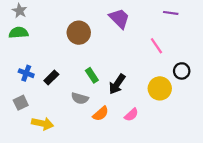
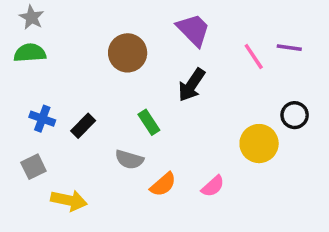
purple line: (171, 13) -> (289, 48), moved
pink line: (156, 46) -> (254, 56), moved
black arrow: (117, 84) -> (192, 85), moved

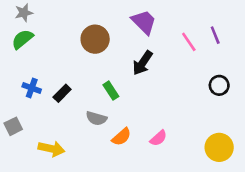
gray star: (32, 17) -> (24, 13), turned 30
purple line: (289, 48) -> (215, 35), turned 60
green semicircle: (30, 53) -> (22, 39), turned -35
yellow circle: (259, 144) -> (219, 147), moved
gray square: (33, 167) -> (13, 126), moved

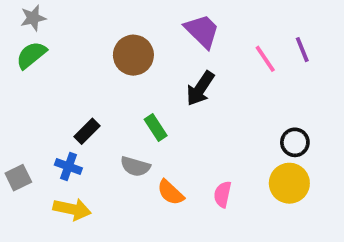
black circle: (219, 85) -> (295, 142), moved
blue cross: (32, 88) -> (68, 166), moved
orange semicircle: (121, 137) -> (171, 192), turned 84
pink semicircle: (158, 138) -> (223, 194), turned 144
yellow circle: (219, 147) -> (289, 183), moved

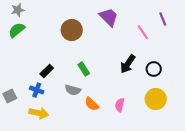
purple line: (302, 50) -> (163, 19), moved
black arrow: (200, 89) -> (128, 64), moved
black circle: (295, 142) -> (154, 69), moved

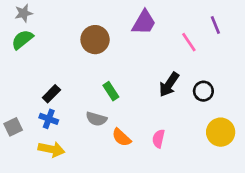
purple trapezoid: (109, 17) -> (144, 22), turned 75
black rectangle: (47, 71) -> (51, 94), moved
yellow circle: (156, 99) -> (221, 132), moved

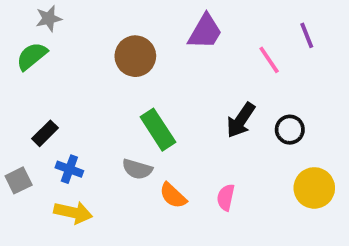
gray star: (24, 13) -> (49, 18), moved
green rectangle: (111, 91) -> (158, 130), size x1.5
black rectangle: (51, 94) -> (45, 133), moved

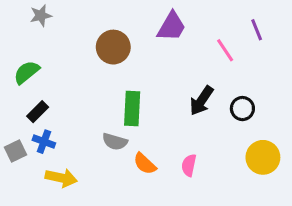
green semicircle: (32, 56) -> (27, 72), moved
green rectangle: (158, 130) -> (132, 109), turned 36
blue cross: (69, 169) -> (44, 142), moved

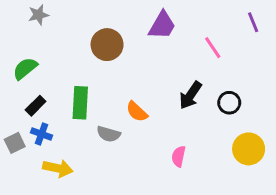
purple line: (257, 30) -> (253, 22), moved
green rectangle: (132, 109) -> (80, 103), moved
orange semicircle: (145, 164) -> (137, 112), moved

